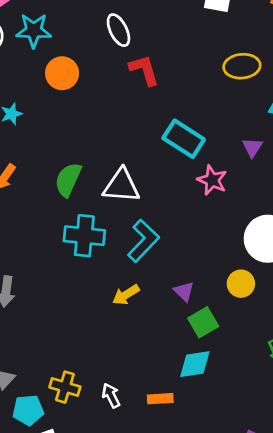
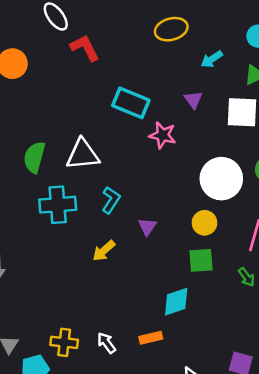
cyan L-shape: (143, 241) -> (111, 200), size x0.7
purple triangle: (184, 291) -> (147, 227), moved, turned 30
green square: (203, 322) -> (201, 260), moved, turned 36

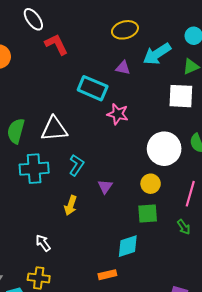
cyan arrow: (212, 59) -> (157, 54), size x1.6
purple triangle: (193, 100) -> (123, 68), moved, turned -42
yellow arrow: (104, 251) -> (71, 205), turned -30
white arrow: (106, 343) -> (43, 243), moved

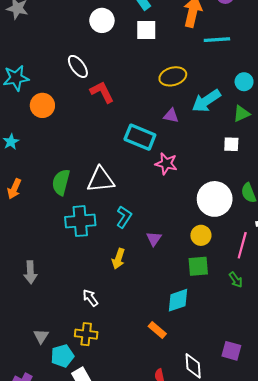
white square: (181, 96) -> (231, 144), size x0.6
orange rectangle: (107, 275) -> (157, 330), turned 54

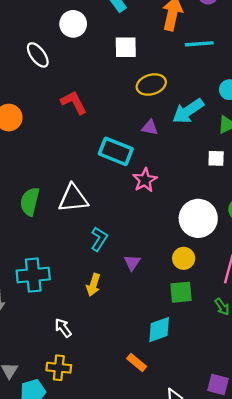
white square: (146, 30) -> (126, 47), moved
white ellipse: (78, 66) -> (38, 55), moved
pink star: (166, 164) -> (145, 180), turned 30
cyan cross: (80, 221) -> (33, 275), moved

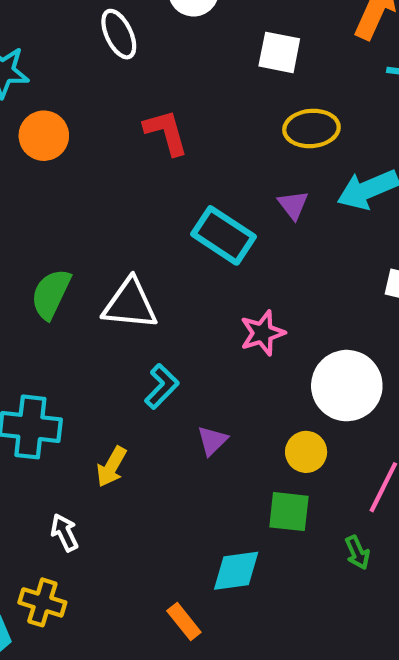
purple triangle: (150, 127) -> (293, 205), turned 30
pink star: (145, 180) -> (262, 333), moved
yellow arrow: (93, 285) -> (111, 467), moved

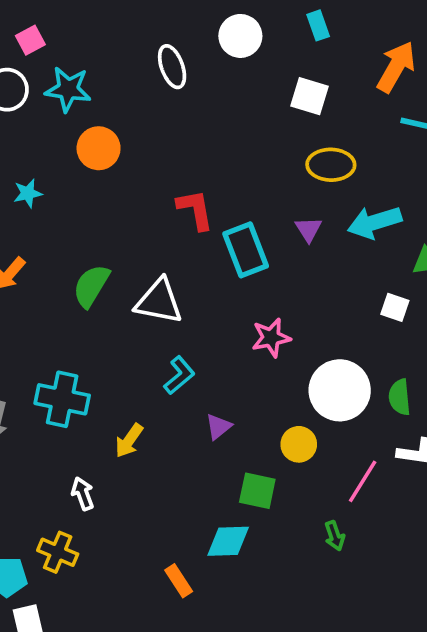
red L-shape: (166, 132) -> (195, 210), moved
cyan rectangle: (223, 235) -> (246, 250), turned 30
green square: (289, 512) -> (257, 491), moved

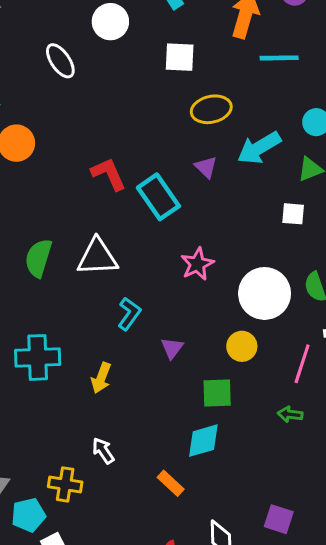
white arrow: (83, 494) -> (103, 451), moved
green arrow: (335, 536) -> (290, 414), turned 130

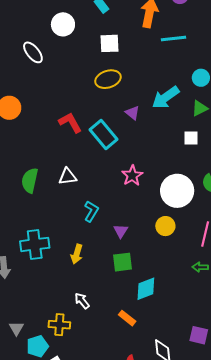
yellow ellipse: (211, 109) -> (108, 79), moved
white triangle: (97, 257) -> (68, 177), size x0.7
green square: (217, 393) -> (122, 262), moved

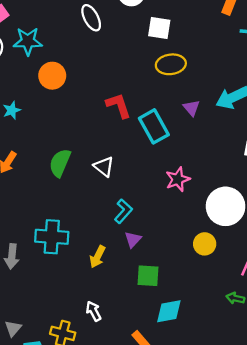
white square: (109, 43) -> (159, 28), moved
white triangle: (68, 177) -> (104, 167), turned 36
purple triangle: (121, 231) -> (133, 239), moved

